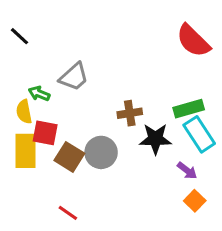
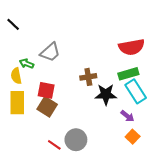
red semicircle: (193, 41) -> (132, 47), moved, turned -55
red square: (45, 133) -> (46, 90), moved
gray circle: (101, 152) -> (76, 140), moved
red line: (68, 213) -> (54, 145), moved

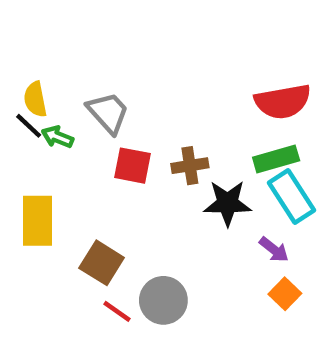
black line: (13, 24) -> (29, 126), moved
gray trapezoid: (50, 52) -> (108, 113), turned -90
yellow semicircle: (16, 76) -> (35, 99), moved
red square: (46, 90) -> (132, 166), moved
brown square: (47, 107) -> (102, 263), moved

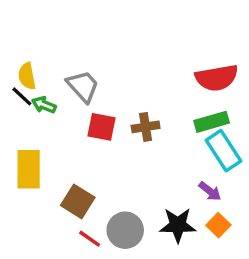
black star: (227, 203) -> (178, 225), moved

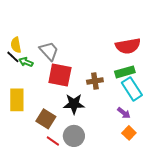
red square: (101, 127) -> (60, 75), size x1.4
brown cross: (146, 127) -> (95, 81), moved
black star: (178, 225) -> (74, 104), moved

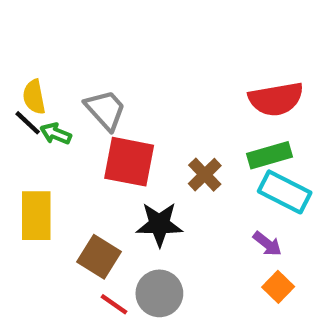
brown cross: (95, 81) -> (205, 175), turned -35
cyan rectangle: (132, 89) -> (285, 192), turned -30

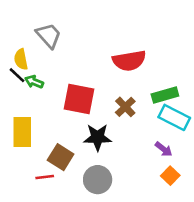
red semicircle: (276, 99) -> (129, 61), moved
gray trapezoid: (105, 110) -> (49, 36), moved
red line: (114, 304) -> (45, 177), moved, turned -42

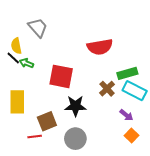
brown cross: (125, 107) -> (107, 89), moved
brown square: (61, 157) -> (47, 121), turned 36

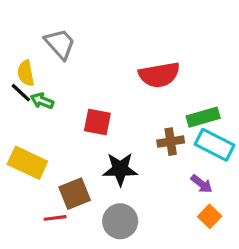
red square: (61, 76) -> (97, 122), size x0.7
brown cross: (107, 89) -> (171, 142), turned 35
yellow rectangle: (17, 102) -> (27, 163), turned -65

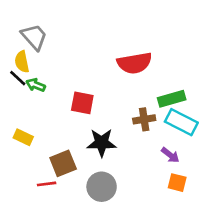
gray trapezoid: (60, 44) -> (34, 37), moved
yellow rectangle: (27, 163) -> (23, 137), size x0.6
orange square: (210, 216) -> (177, 183), turned -30

